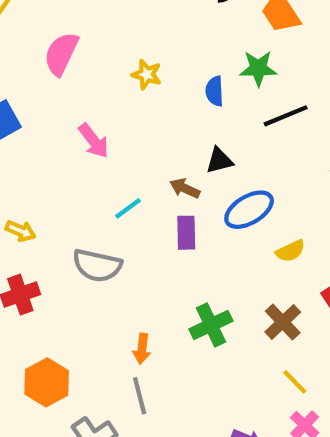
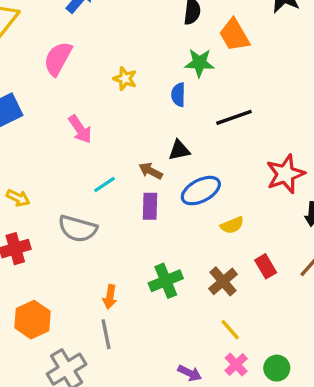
green star: (258, 68) -> (199, 63), moved

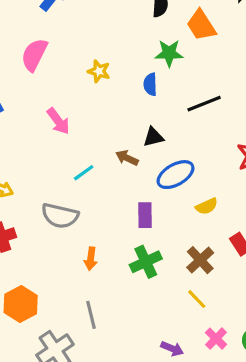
purple rectangle: (150, 206) -> (145, 215), moved
orange arrow: (110, 297) -> (91, 259), moved
yellow line: (230, 330) -> (197, 299), moved

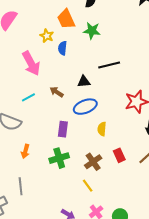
orange trapezoid: (201, 25) -> (66, 19), moved
blue semicircle: (150, 84) -> (62, 48), moved
pink arrow: (58, 121) -> (31, 63), moved, size x1.4
black triangle: (153, 137) -> (84, 82), moved
yellow semicircle: (207, 206) -> (102, 129), turned 112

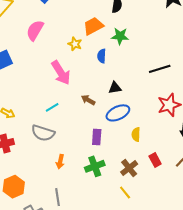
orange trapezoid: (66, 19) -> (93, 26), turned 90
blue semicircle: (62, 48) -> (102, 56), moved
black line: (109, 65) -> (160, 69), moved
cyan line: (28, 97) -> (52, 107), moved

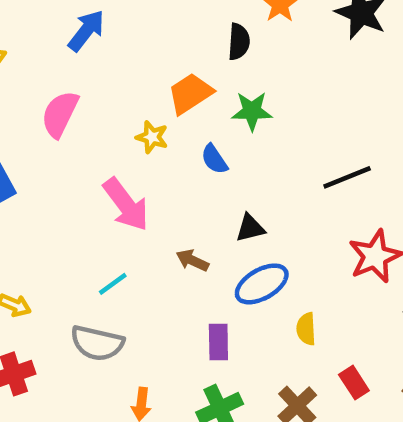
blue semicircle: (102, 56) -> (214, 159), turned -32

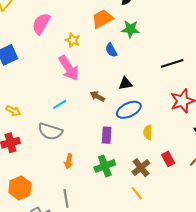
yellow star: (152, 137) -> (73, 40), moved

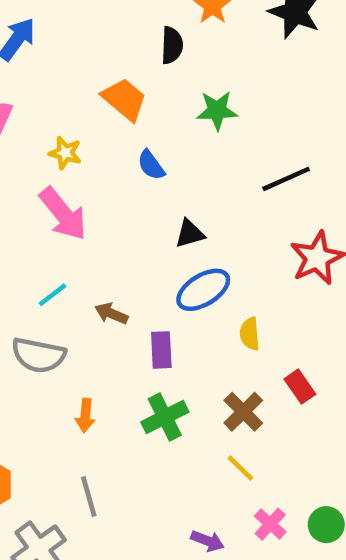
orange trapezoid: (102, 19) -> (124, 99), turned 75
green star: (130, 29) -> (217, 110), moved
brown arrow: (97, 96) -> (111, 314), moved

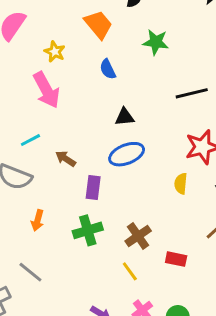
yellow semicircle: (250, 334) -> (181, 184), moved
red rectangle: (300, 387) -> (176, 259), moved, turned -54
gray line: (89, 497) -> (30, 272), turned -45

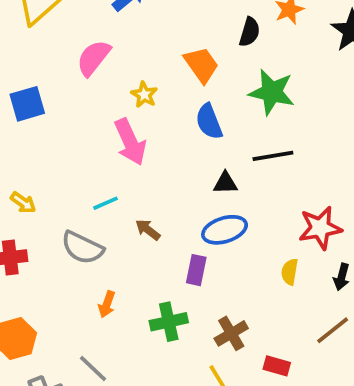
green star: (156, 42) -> (272, 92), size x1.4
blue semicircle: (108, 69) -> (209, 122), size x1.4
black line: (192, 93) -> (273, 156), moved
purple rectangle: (93, 188) -> (196, 270), moved

